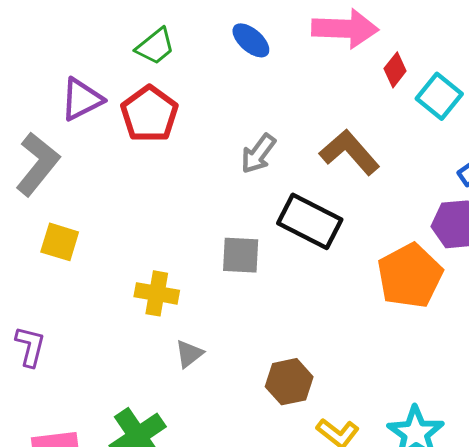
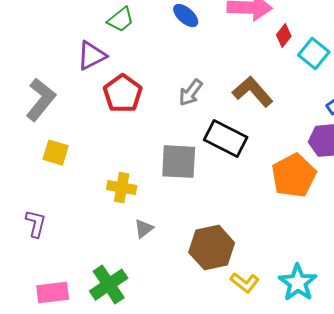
purple triangle: (82, 99) -> (92, 56), moved
red pentagon: (149, 114) -> (123, 94), moved
gray square: (241, 255) -> (179, 162), size x1.4
brown hexagon: (289, 382) -> (212, 248), size x1.4

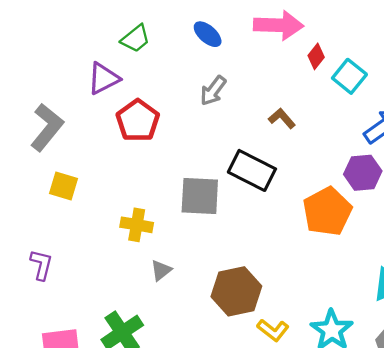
brown L-shape: (253, 92) -> (282, 118), size x0.6
gray arrow: (191, 93) -> (213, 91), moved

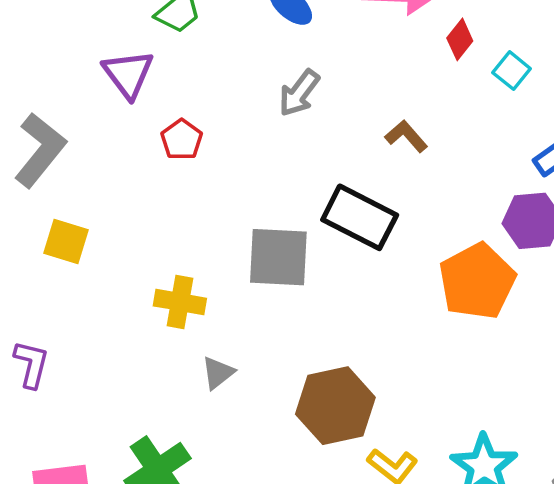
cyan square: (349, 76) -> (512, 71), size x0.7
purple triangle: (103, 79) -> (128, 74), turned -40
red pentagon: (138, 121) -> (182, 140), size x0.6

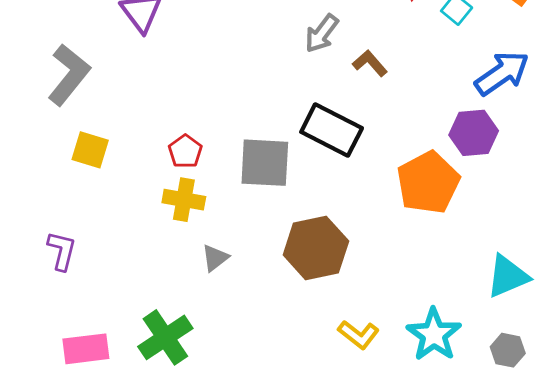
gray arrow: (299, 93) -> (322, 33), moved
red pentagon: (182, 140) -> (185, 151), moved
brown hexagon: (335, 406) -> (316, 248), moved

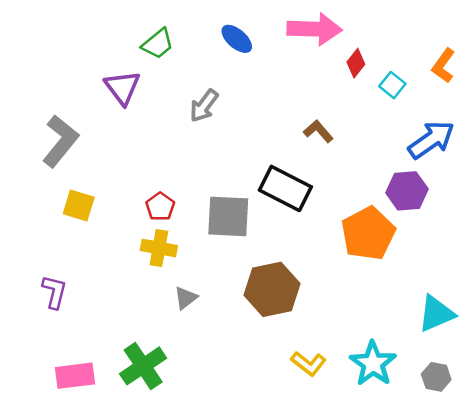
gray arrow: (322, 33) -> (204, 106), moved

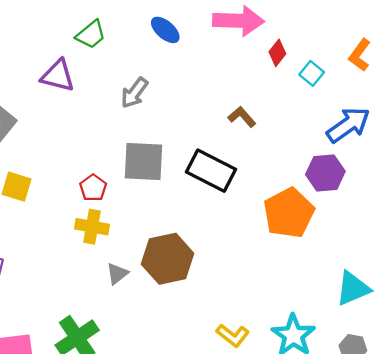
purple triangle: (122, 87) -> (58, 76), turned -39
gray square: (228, 216) -> (144, 161), moved
brown hexagon: (272, 289) -> (168, 259), moved

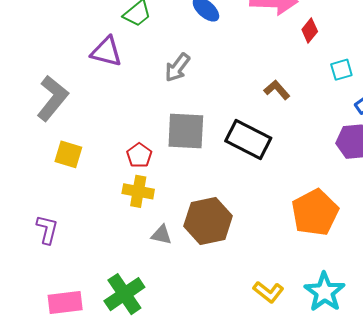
cyan square: (312, 73) -> (341, 70), moved, turned 35
orange pentagon: (289, 213) -> (315, 213), moved
gray triangle: (117, 274) -> (161, 235), turned 50

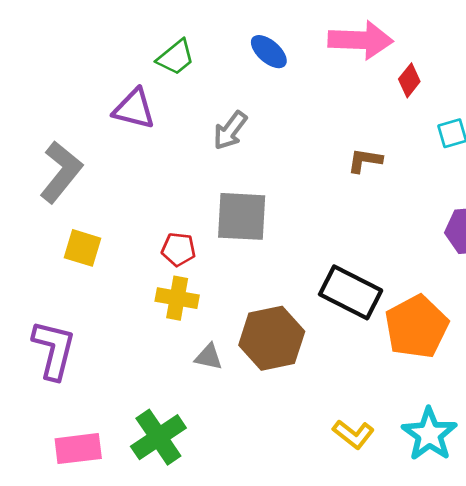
brown L-shape: (277, 90) -> (365, 161), turned -40
black rectangle: (248, 140) -> (351, 292), moved
red pentagon: (139, 155) -> (179, 249), turned -30
purple L-shape: (47, 229) -> (54, 350), size x1.5

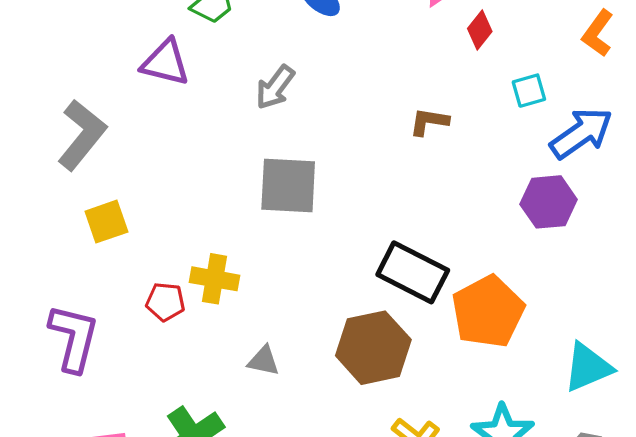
yellow square: (83, 248) -> (106, 222), turned -36
red pentagon: (179, 249) -> (165, 302), moved
brown hexagon: (272, 338) -> (373, 348), moved
gray triangle: (209, 357) -> (264, 361), moved

